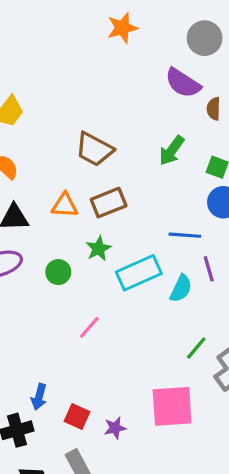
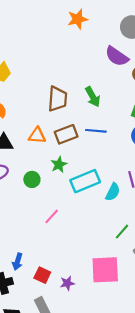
brown trapezoid: (94, 149) -> (57, 99), turned -115
green arrow: (172, 151) -> (93, 97), moved, turned -66
blue line: (185, 235) -> (96, 131), moved

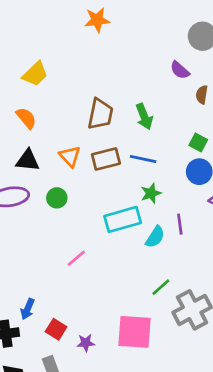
orange star: (78, 19) -> (97, 20), moved
purple semicircle: (117, 56) -> (180, 70), size x0.7
orange triangle: (37, 135) -> (70, 156), turned 36
green star: (59, 165) -> (151, 193), moved
green circle: (32, 179) -> (57, 198), moved

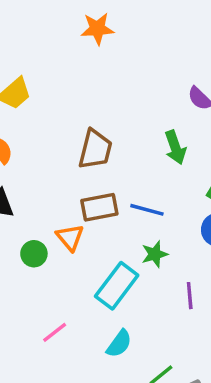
green arrow: (144, 117) -> (175, 147), moved
orange triangle: (70, 156) -> (70, 237), moved
cyan rectangle: (123, 219) -> (117, 286), turned -40
cyan semicircle: (155, 237) -> (119, 344), moved

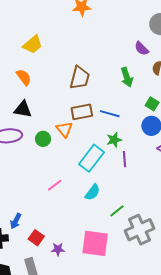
purple line: (190, 296) -> (124, 159), moved

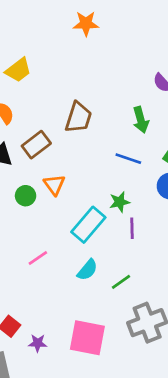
brown rectangle: (82, 112) -> (36, 145), moved, turned -30
blue line: (110, 114) -> (128, 159), moved
green line: (117, 211) -> (121, 282), moved

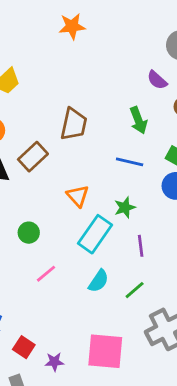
orange triangle: (54, 185) -> (78, 196), moved
green circle: (26, 196) -> (29, 233), moved
purple line: (132, 228) -> (141, 246), moved

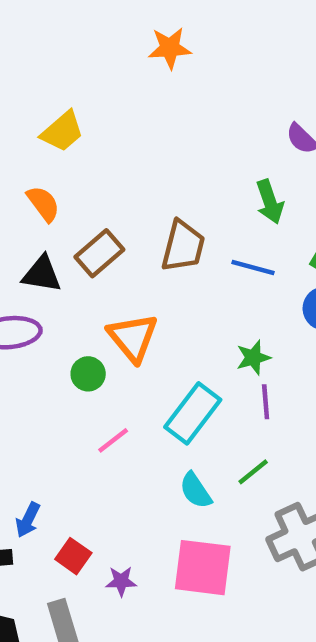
brown trapezoid: (74, 124) -> (183, 246), moved
orange triangle: (78, 196) -> (133, 337), moved, size x1.4
green star: (125, 207) -> (253, 358), moved
cyan rectangle: (95, 234) -> (193, 413), moved
cyan semicircle: (99, 281) -> (196, 490), moved, turned 110

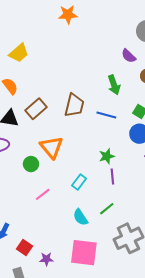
cyan rectangle: (193, 413) -> (79, 182), size x0.6

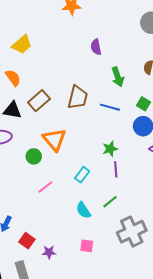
purple semicircle: (129, 56) -> (96, 47), moved, turned 35
pink square: (84, 253) -> (87, 246), size x0.5

